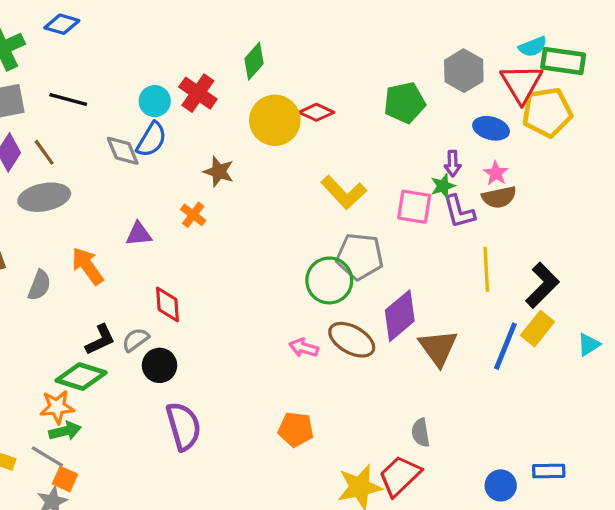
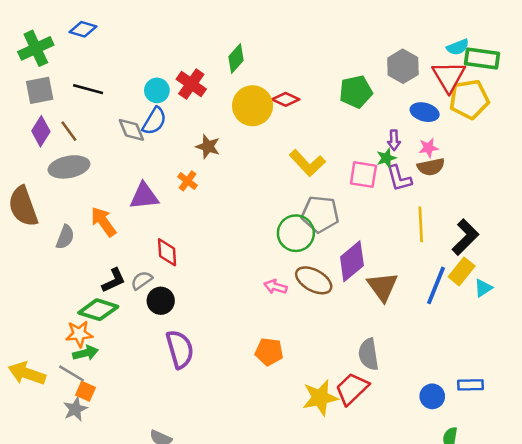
pink star: (496, 173) -> (428, 148), turned 30
purple triangle: (139, 234) -> (144, 196), size x1.4
cyan triangle: (589, 345) -> (483, 288), moved
gray semicircle: (421, 433) -> (369, 354), size x1.4

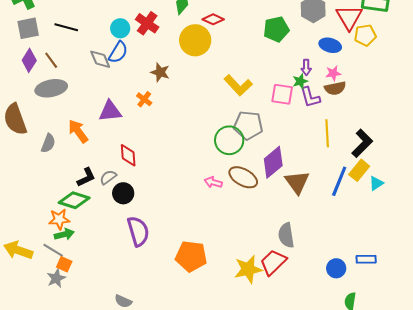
red diamond: (286, 99) -> (213, 19), moved
yellow pentagon: (469, 99) -> (365, 35), size x0.7
orange pentagon: (269, 352) -> (191, 256), moved, size x1.4

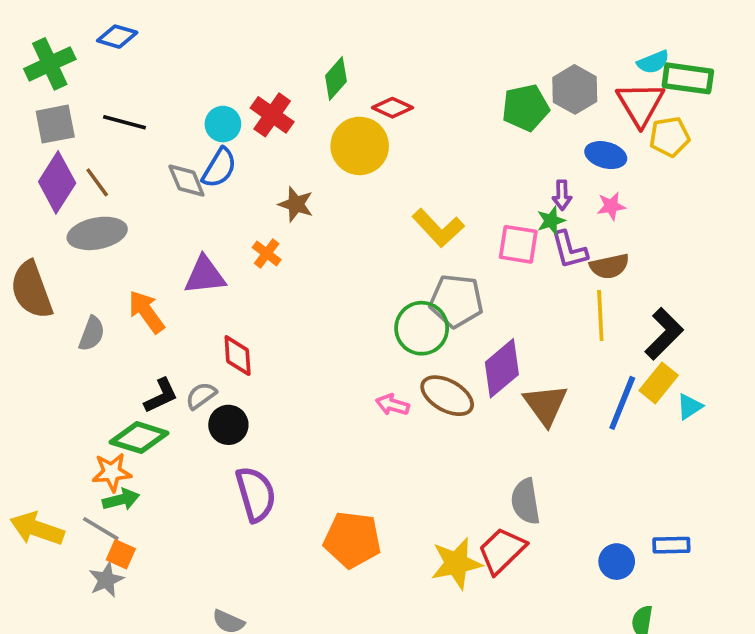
green pentagon: (276, 29) -> (526, 108), moved
purple diamond: (29, 60) -> (57, 182), size x1.4
brown semicircle: (335, 88) -> (609, 266), moved

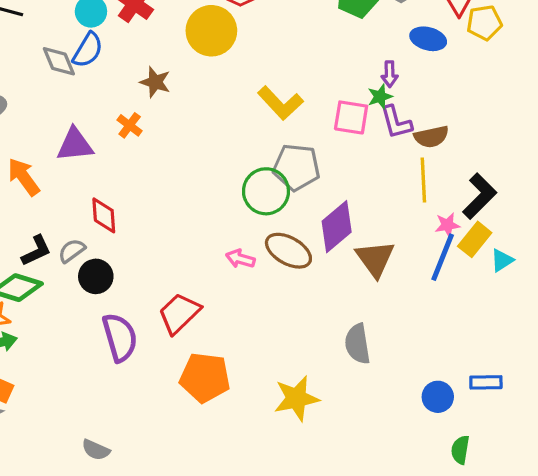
pink star: (611, 206) -> (447, 225), moved
red trapezoid: (502, 551) -> (179, 313), moved

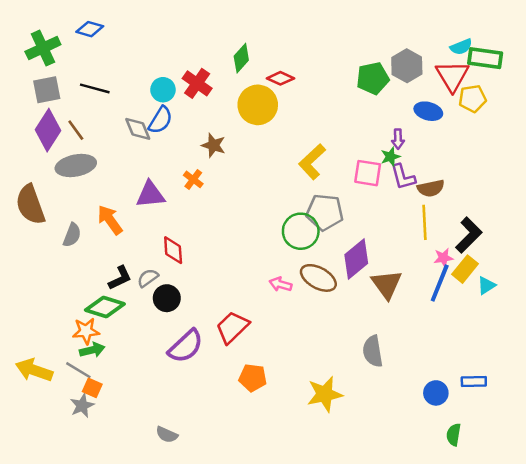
yellow L-shape: (280, 103) -> (312, 162), turned 90
purple semicircle: (120, 337) -> (186, 346), turned 63
orange pentagon: (205, 378) -> (253, 378), size x0.7

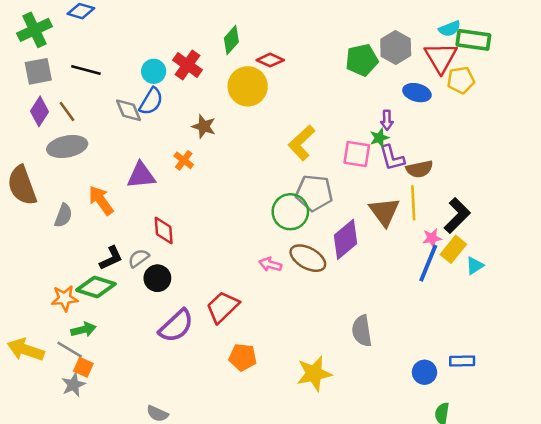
purple diamond: (48, 130) -> (40, 111), size x0.7
brown triangle: (387, 284) -> (384, 212), moved
orange star: (86, 331) -> (65, 298), moved

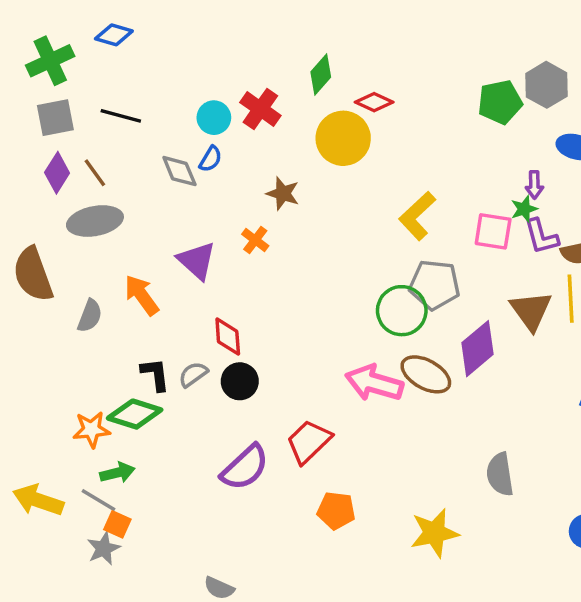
blue semicircle: (151, 101) -> (210, 159), size x0.7
purple triangle: (141, 175) -> (197, 261), turned 48
black L-shape: (111, 258) -> (155, 374), turned -72
pink arrow: (270, 264) -> (374, 383), size x1.8
black circle: (157, 278) -> (240, 381), moved

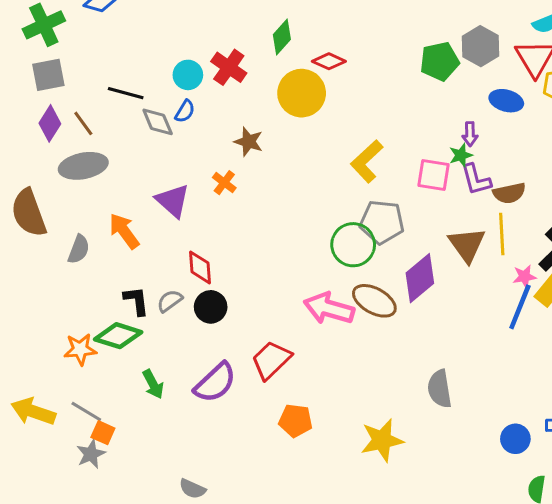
black line: (121, 116) -> (126, 93), moved
green arrow: (117, 473) -> (153, 384), moved, turned 76

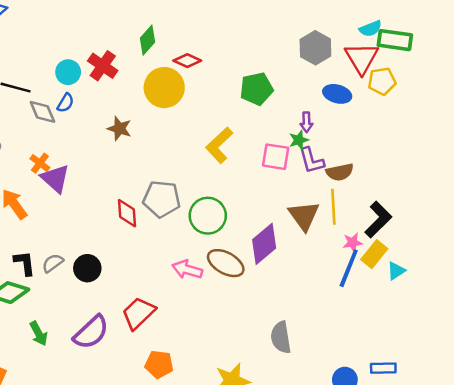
green pentagon: (440, 61) -> (256, 89), moved
orange cross: (224, 183) -> (40, 163), moved
gray pentagon: (382, 222) -> (162, 199), moved
red diamond: (200, 267) -> (127, 213), moved
pink arrow: (329, 308) -> (187, 269), size x0.7

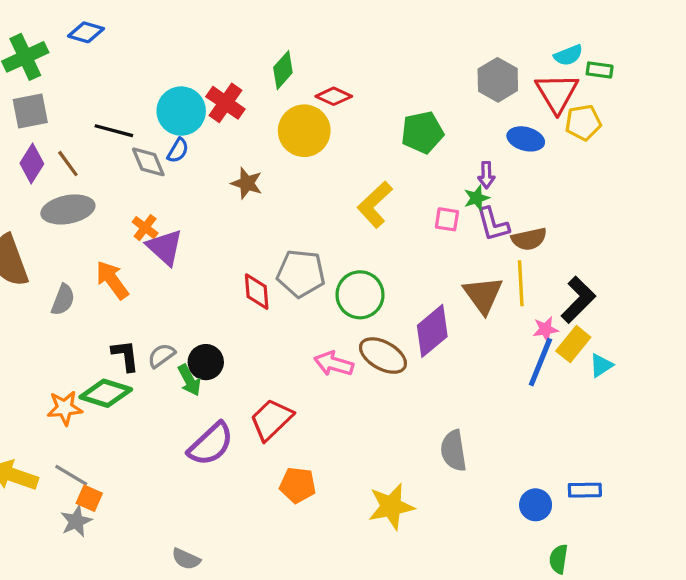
green rectangle: (395, 40) -> (600, 70), size x0.6
cyan circle: (68, 72) -> (181, 111), size x1.5
pink square: (276, 157) -> (447, 219), size x0.7
green arrow: (39, 334) -> (189, 380), moved

